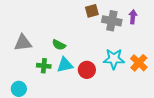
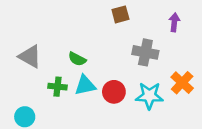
gray cross: (112, 21) -> (145, 52), moved
gray triangle: (23, 43) -> (30, 56), turned 36
cyan star: (114, 59) -> (149, 96), moved

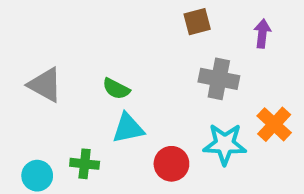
brown square: (120, 14) -> (197, 22), moved
green cross: (58, 87) -> (85, 164), moved
red circle: (114, 92) -> (171, 164), moved

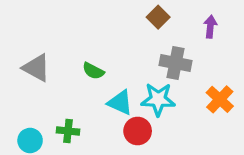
brown square: (197, 22) -> (158, 17), turned -30
cyan triangle: (128, 128) -> (120, 103), moved, turned 36
cyan star: (225, 144) -> (158, 99), moved

